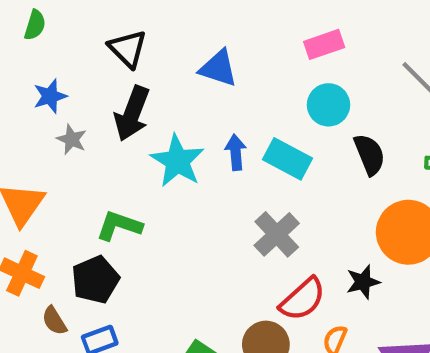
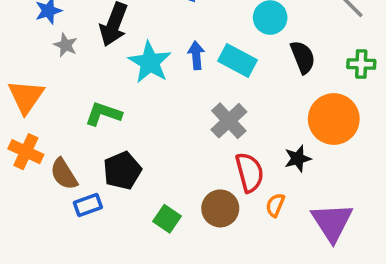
black pentagon: (95, 280) -> (122, 171), moved
red semicircle: (303, 299) -> (250, 172), turned -63
brown semicircle: (54, 321) -> (64, 174), moved, size x1.4

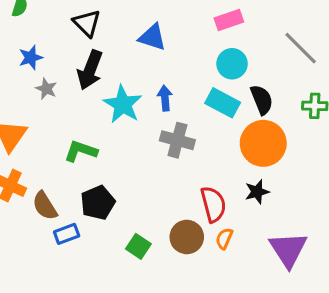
cyan rectangle: (237, 61) -> (223, 103), moved
orange circle: (334, 119) -> (263, 143), moved
gray cross: (229, 121) -> (177, 140), moved, turned -32
orange semicircle: (275, 205) -> (224, 239), moved

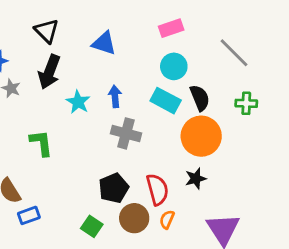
cyan star: (123, 104) -> (78, 102), size x0.7
green L-shape: (81, 151) -> (41, 143), turned 64
black pentagon: (98, 203) -> (114, 188), moved

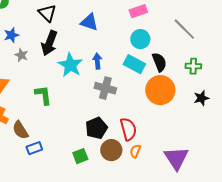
cyan star: (78, 102) -> (70, 65), size x1.4
black star: (196, 179) -> (201, 98), moved
green square: (92, 226) -> (80, 156), turned 35

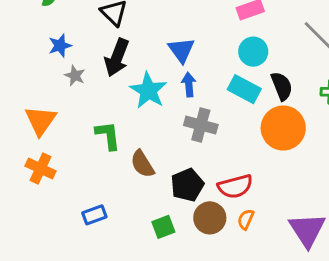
blue triangle: (89, 22) -> (181, 50), moved, turned 36
red semicircle: (128, 129) -> (235, 186), turned 90
brown semicircle: (20, 130) -> (142, 164), moved

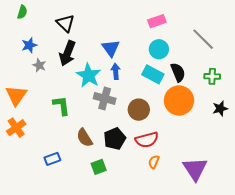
gray cross: (201, 125) -> (105, 98), moved
brown semicircle: (142, 164) -> (85, 138), moved
orange cross: (40, 168) -> (16, 128), turned 30
brown circle: (210, 218) -> (139, 110), moved

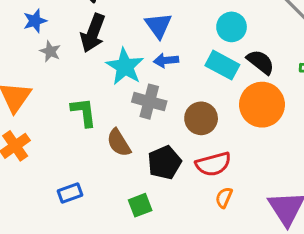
blue arrow: (116, 71) -> (166, 60), turned -91
black semicircle: (178, 72) -> (260, 62), turned -30
brown semicircle: (85, 138) -> (119, 143), moved

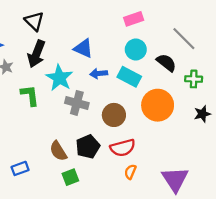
blue triangle: (158, 25) -> (83, 48), turned -30
blue arrow: (166, 60) -> (99, 73), moved
black semicircle: (260, 62) -> (166, 63), moved
green L-shape: (84, 112) -> (30, 95), moved
brown semicircle: (119, 143) -> (58, 151), moved

